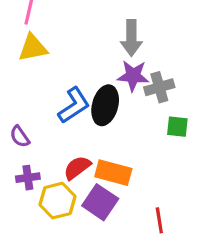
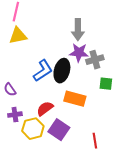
orange rectangle: (113, 173) -> (75, 99), moved

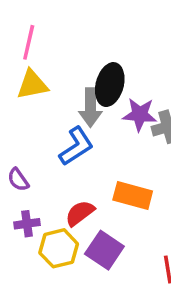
gray arrow: (78, 30) -> (90, 107), moved
black ellipse: (62, 71) -> (110, 85), moved

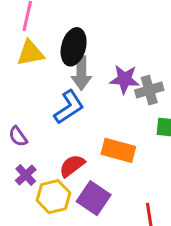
black ellipse: (110, 85) -> (74, 47), moved
purple cross: (27, 224) -> (26, 175), turned -35

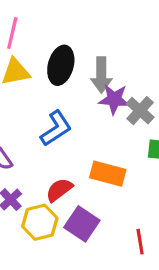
gray arrow: (81, 73) -> (101, 75), moved
gray cross: (149, 90) -> (140, 111), turned -32

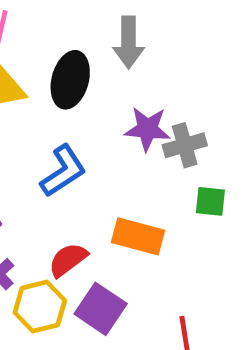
gray arrow: (101, 75) -> (129, 42), moved
gray cross: (140, 111) -> (185, 145), turned 32

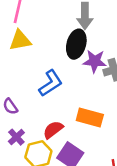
black ellipse: (70, 80) -> (76, 44), moved

